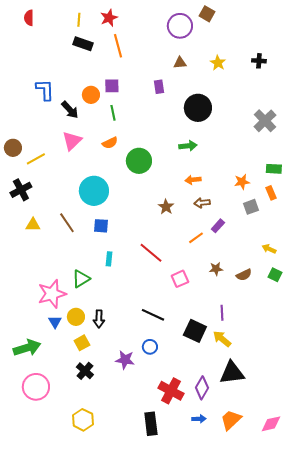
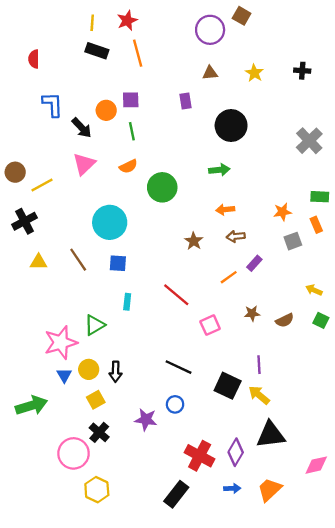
red semicircle: (29, 18) -> (34, 59), moved
pink circle: (36, 387) -> (74, 453), moved
black rectangle: (151, 424) -> (176, 494), turned 45
pink diamond: (271, 424) -> (316, 465), moved

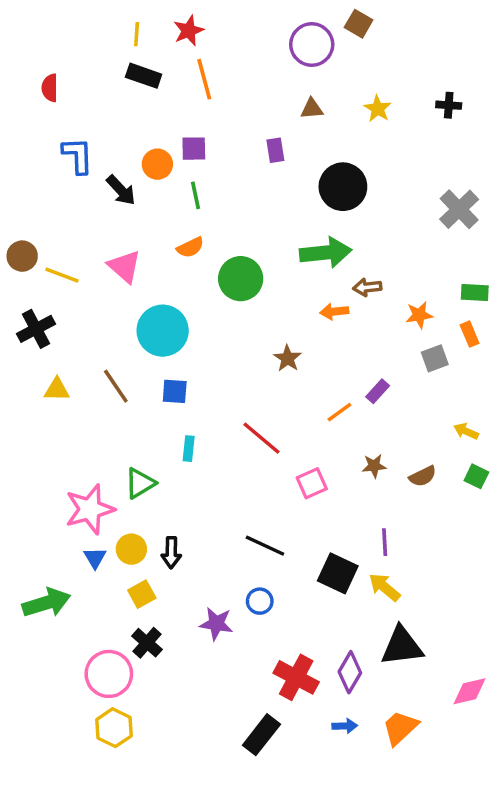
pink triangle: (84, 164) -> (124, 266), moved, turned -35
green arrow: (219, 170) -> (326, 253), size x1.6
yellow line: (42, 185) -> (62, 275), turned 50
brown arrow: (236, 236) -> (367, 287), moved
yellow hexagon: (97, 490) -> (114, 728), moved

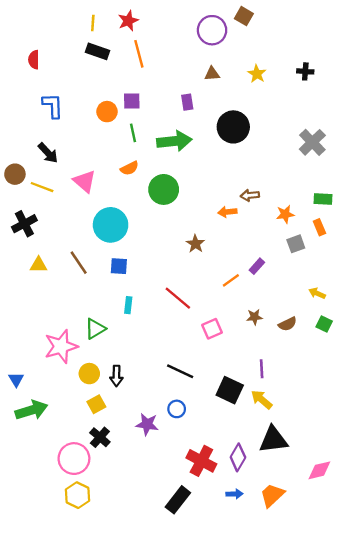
black arrow: (121, 190) -> (48, 153), moved
green arrow: (326, 253) -> (174, 141), moved
blue triangle: (95, 558) -> (16, 379), moved

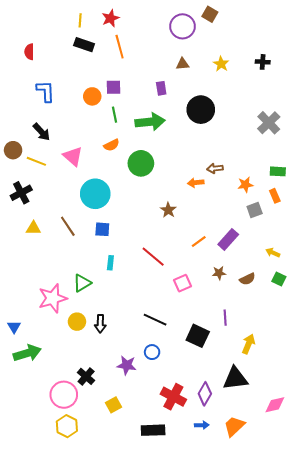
purple rectangle: (257, 266) -> (228, 239), moved, size x1.5
yellow arrow: (262, 400) -> (248, 344), moved, turned 72
yellow square: (96, 404) -> (113, 405), moved
black rectangle: (178, 500) -> (153, 430), turned 50

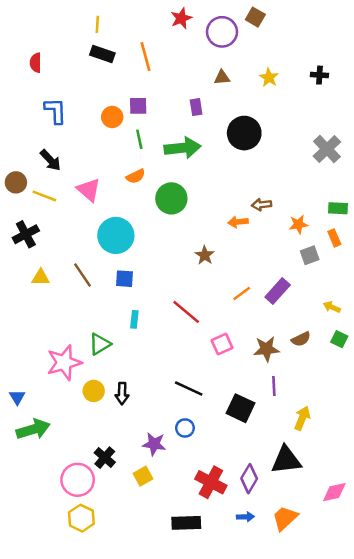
red star: (110, 18) -> (181, 18), moved
brown star: (219, 273) -> (266, 349), moved, size x1.5
yellow square: (113, 405) -> (143, 476), moved

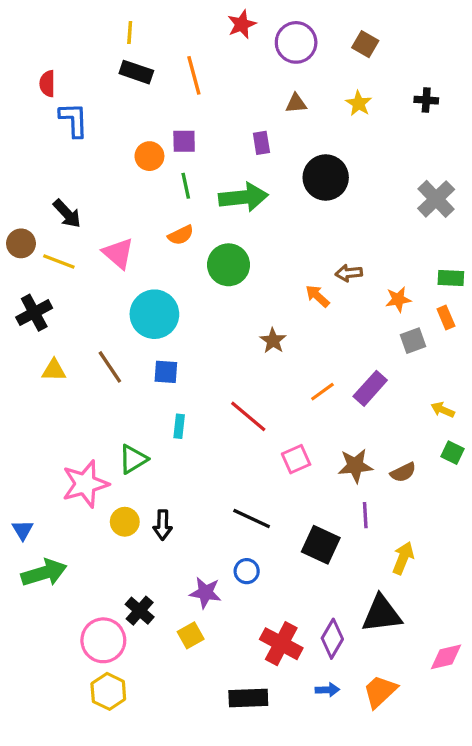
brown square: (255, 17) -> (365, 44), moved
blue L-shape: (55, 111) -> (74, 120), moved
orange arrow: (238, 222) -> (317, 296), turned 48
brown semicircle: (301, 339) -> (403, 472), moved

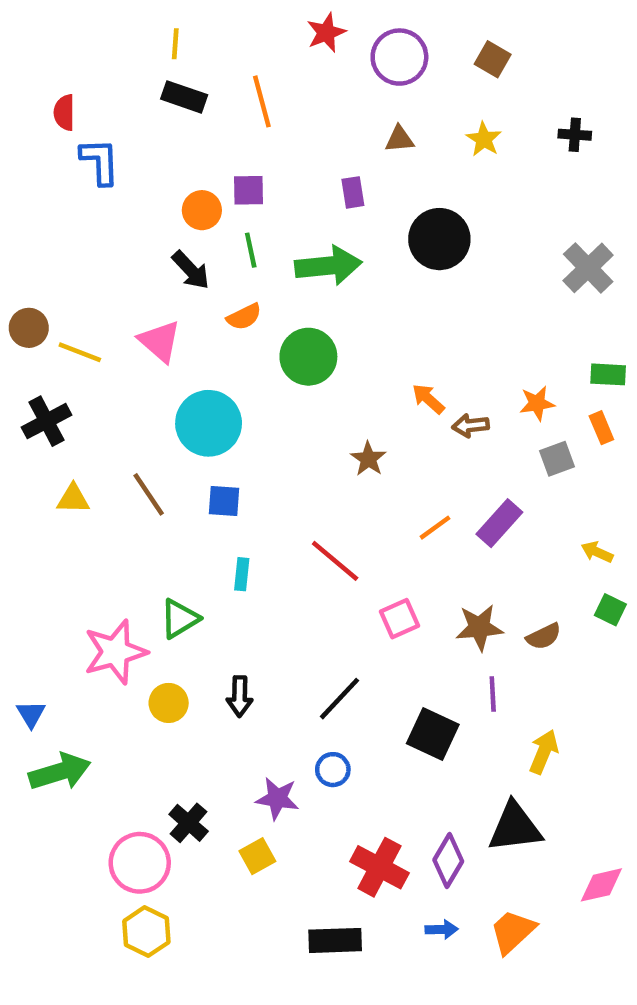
black arrow: (67, 214) -> (191, 270), moved
brown arrow: (349, 273) -> (470, 425), moved
black line: (252, 518) -> (339, 699), turned -72
black arrow: (163, 525) -> (240, 696), moved

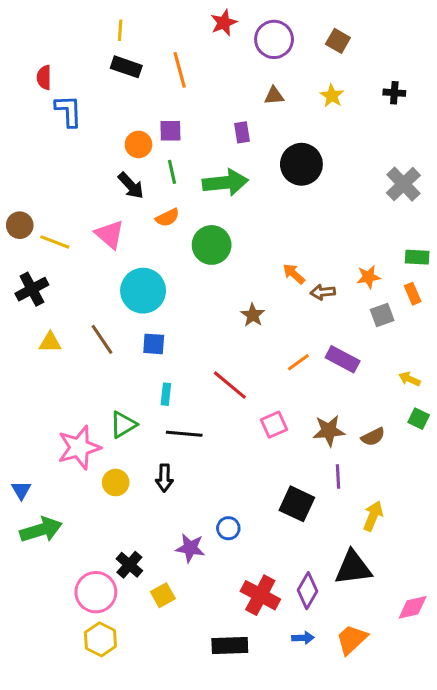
purple rectangle: (499, 523) -> (343, 359), turned 76
black line: (339, 699) -> (184, 434), moved, turned 52
yellow square: (257, 856) -> (163, 595), moved

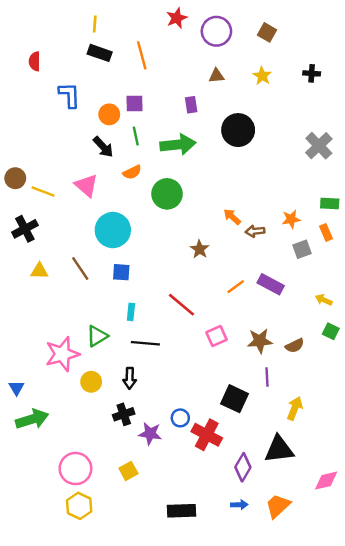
blue L-shape: (68, 111) -> (69, 95), moved
black cross: (129, 565) -> (124, 414), moved, turned 30
red cross: (260, 595) -> (207, 435), moved

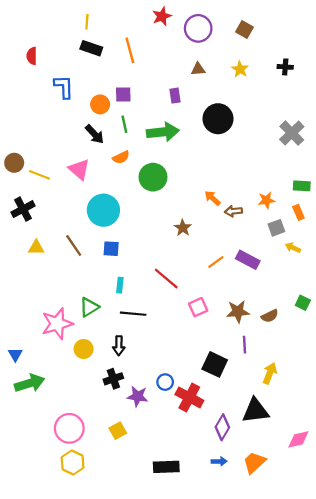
yellow arrow: (324, 300) -> (293, 248), moved

